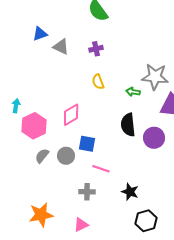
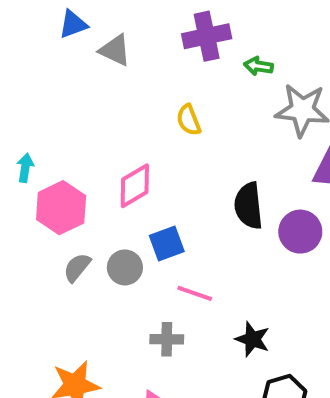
purple cross: (96, 49) -> (207, 36), moved, size x1.6
green arrow: (133, 92) -> (258, 66), moved
blue square: (87, 144) -> (167, 244), turned -30

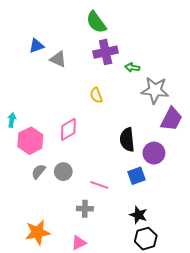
blue square: (167, 244) -> (136, 176), moved
black star: (252, 339) -> (138, 215), moved

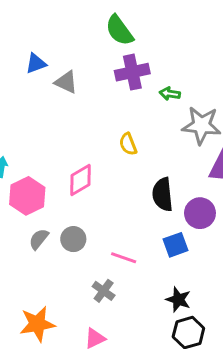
yellow semicircle: (96, 95) -> (128, 144), moved
gray cross: (85, 209) -> (104, 291), turned 35

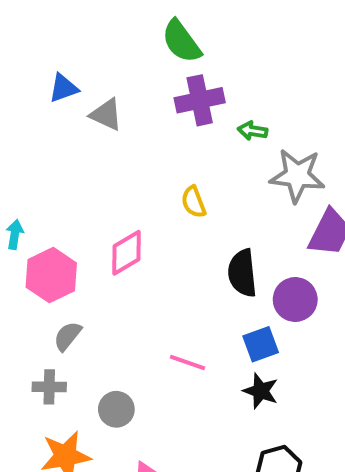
gray circle: (73, 239) -> (116, 409), moved
gray cross: (104, 291) -> (49, 387), moved, turned -35
black star: (178, 300) -> (261, 391), moved

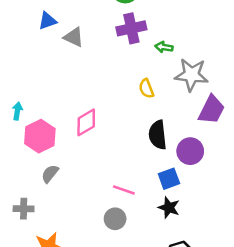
yellow semicircle: (194, 202) -> (146, 88), moved
gray cross: (49, 387) -> (24, 209), moved
gray circle: (116, 409) -> (115, 219), moved

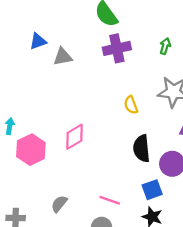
gray triangle: (74, 37) -> (63, 57), turned -36
green arrow: (164, 47) -> (165, 46), moved, turned 98
gray semicircle: (50, 174) -> (59, 204), moved

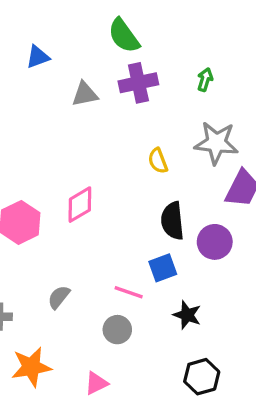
blue triangle: (38, 41) -> (38, 57), moved
gray triangle: (63, 57) -> (85, 94), moved
blue square: (152, 190) -> (163, 268), moved

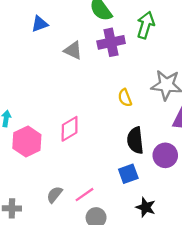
green arrow: (205, 80) -> (146, 25), moved, size x1.6
gray triangle: (85, 94) -> (73, 50), turned 36
pink line: (129, 292) -> (85, 195), moved, turned -54

